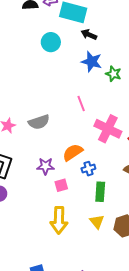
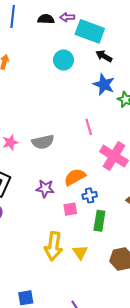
pink square: (61, 185) -> (70, 209), moved
yellow triangle: (97, 222) -> (80, 252), moved

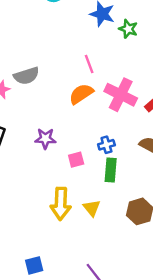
gray semicircle: (43, 142) -> (26, 76), moved
orange semicircle: (75, 177) -> (81, 94), moved
blue cross: (90, 195) -> (106, 145), moved

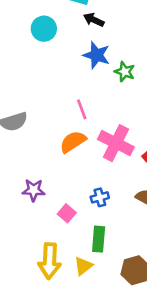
pink square: (76, 160) -> (67, 213), turned -35
green rectangle: (111, 170) -> (99, 239), moved
yellow triangle: (92, 208) -> (83, 266), turned 30

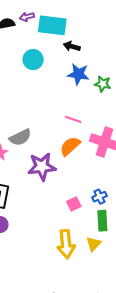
pink line: (82, 109) -> (73, 119), turned -42
purple star: (34, 190) -> (42, 167), moved, size x1.5
blue cross: (100, 197) -> (99, 197), moved
pink square: (67, 213) -> (74, 204), turned 32

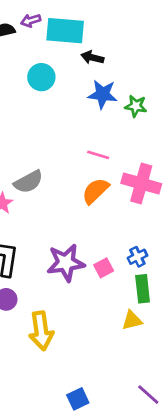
purple star: (42, 167) -> (66, 263), moved
yellow arrow: (66, 244) -> (41, 331), moved
yellow triangle: (94, 244) -> (132, 320), turned 35

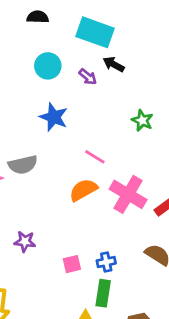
purple arrow: (31, 20) -> (88, 77), moved, turned -138
cyan circle: (41, 77) -> (48, 66), moved
blue star: (103, 94) -> (54, 117), moved
purple star: (66, 263) -> (25, 242), moved, size x0.6

